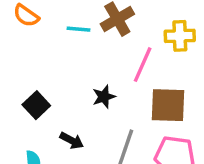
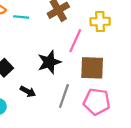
cyan line: (79, 29) -> (21, 17), moved
black star: (104, 97) -> (49, 62), size x1.5

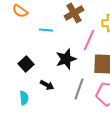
cyan line: (21, 17) -> (46, 30), moved

